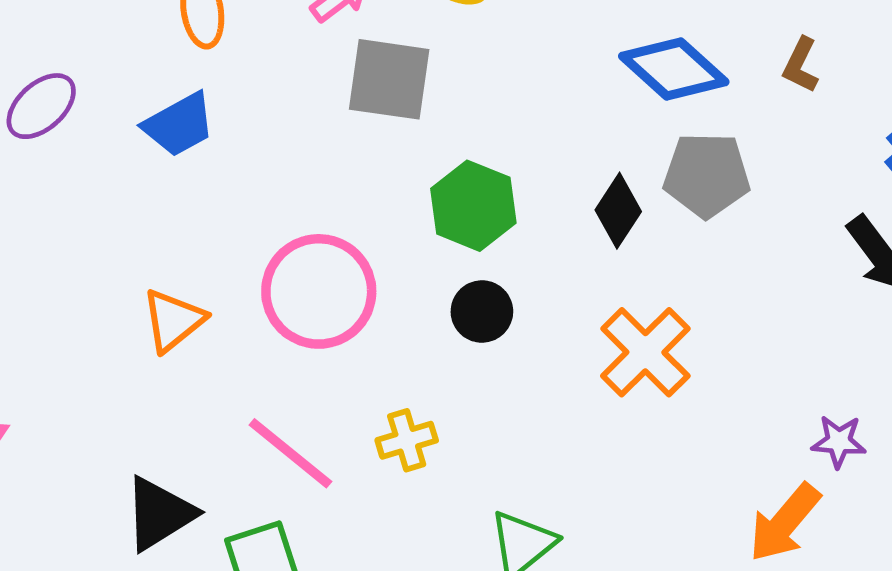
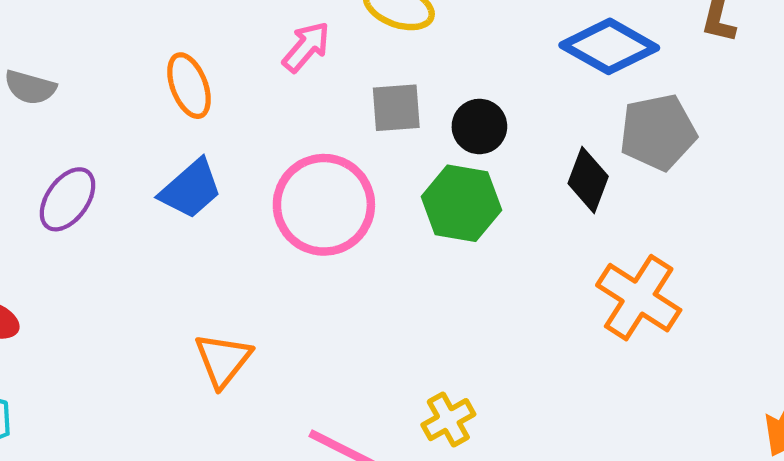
gray square: (389, 79) -> (396, 108), moved, size x0.7
pink circle: (319, 291) -> (324, 205), moved
black circle: (482, 311) -> (479, 126), moved

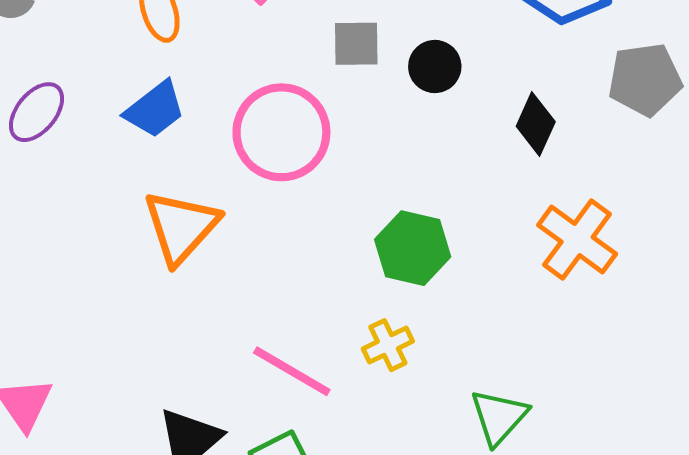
gray pentagon: (658, 132) -> (645, 79), moved
green hexagon: (461, 203) -> (413, 248), moved
orange triangle: (223, 360) -> (181, 227), moved, size x1.4

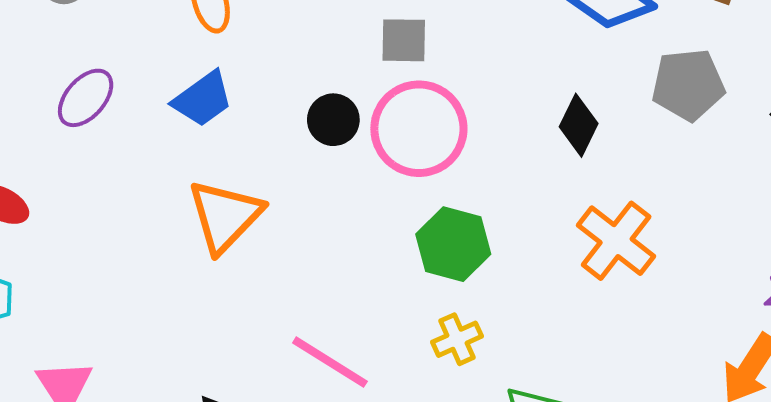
black circle: (435, 67) -> (333, 120), moved
pink circle: (281, 132) -> (419, 129), moved
yellow cross: (388, 345) -> (457, 339), moved

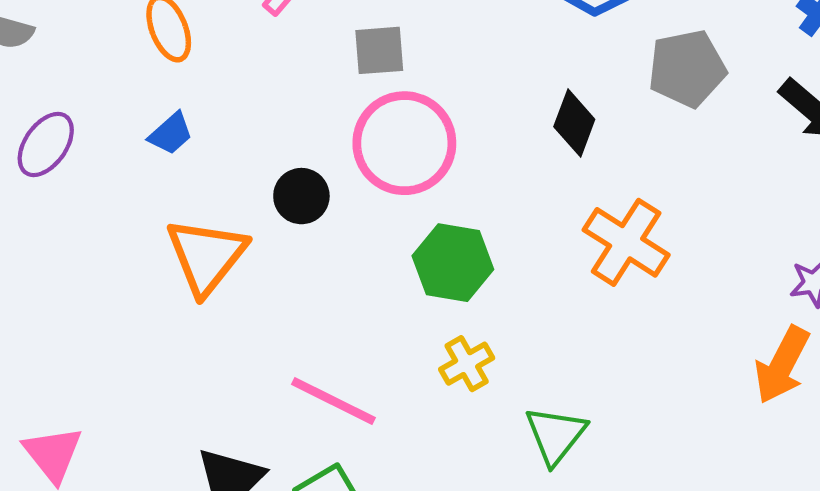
blue trapezoid: (203, 99) -> (171, 134), size x0.7
black circle: (333, 120) -> (301, 196), moved

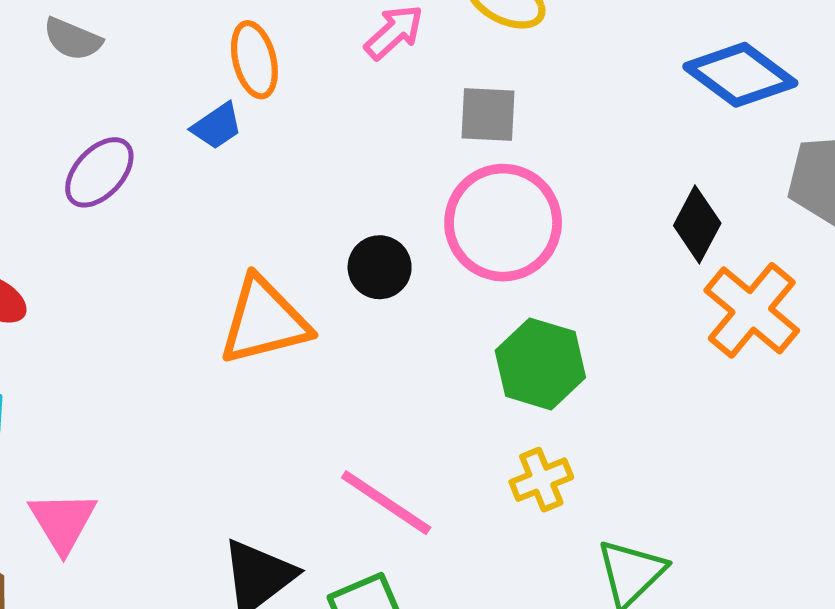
blue trapezoid: (171, 134) -> (217, 126), moved
orange cross: (626, 242) -> (752, 310), moved
orange triangle: (206, 256) -> (264, 321), turned 30

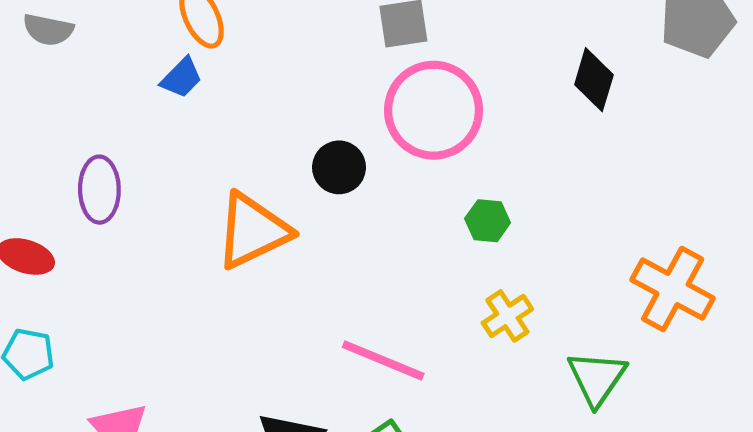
purple ellipse: (99, 172) -> (99, 190), moved, turned -32
orange cross: (752, 310) -> (673, 289), moved
green hexagon: (540, 364) -> (488, 221), size x0.6

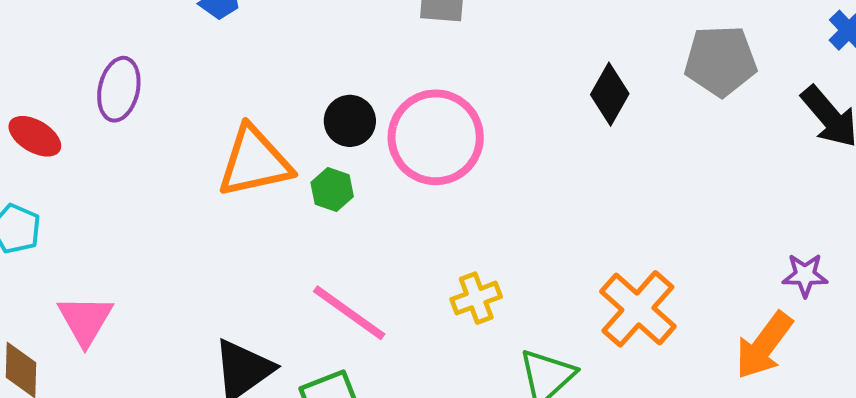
pink circle: (434, 110) -> (436, 137), moved
green hexagon: (488, 221) -> (332, 190), moved

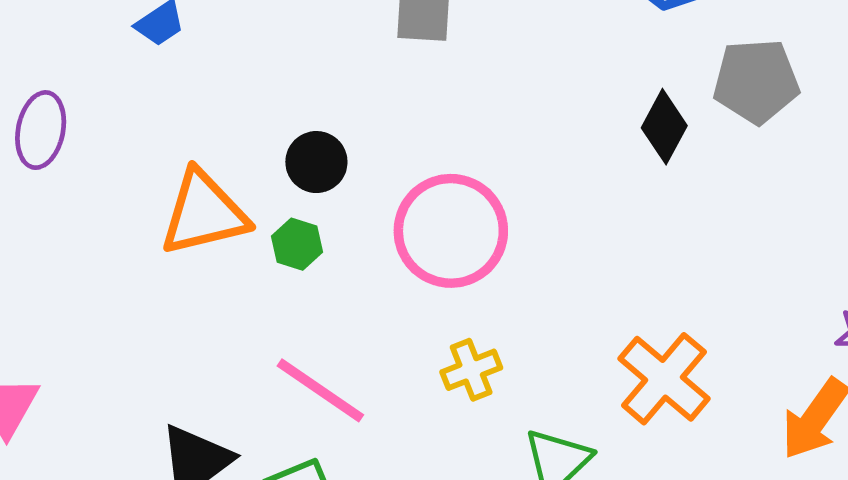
black diamond: (610, 94) -> (664, 127), moved
pink circle: (436, 137) -> (451, 231), moved

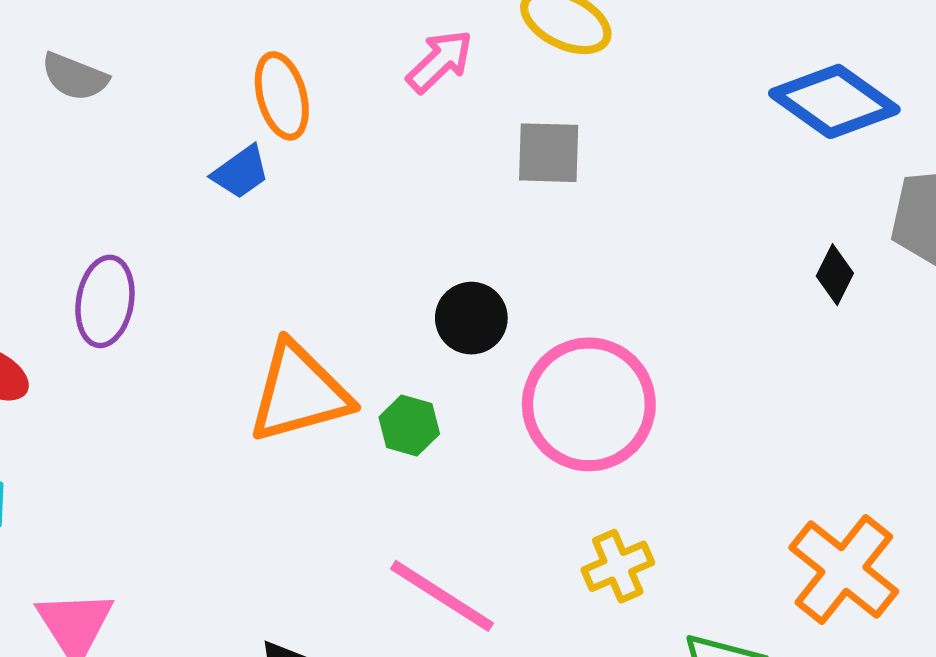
black diamond: (664, 127) -> (835, 275), size x0.7
black circle: (316, 162) -> (471, 318), moved

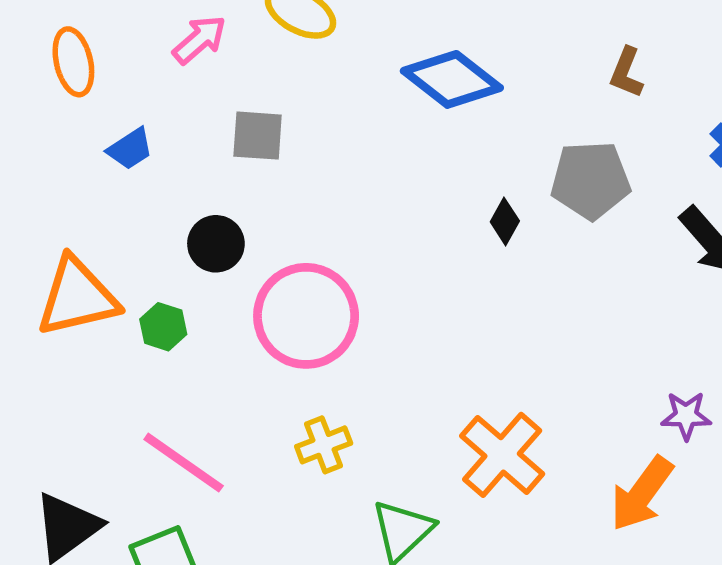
blue diamond: (834, 101) -> (452, 79), moved
gray square: (549, 153) -> (258, 136), moved
blue trapezoid: (241, 172) -> (130, 149), moved

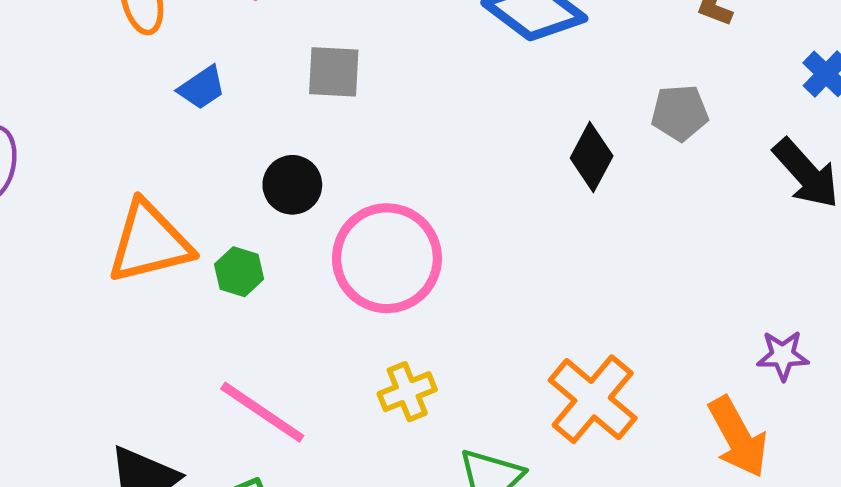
gray pentagon: (590, 180) -> (680, 113), size x0.7
black diamond: (505, 221) -> (592, 157), size x1.4
orange arrow: (642, 494) -> (738, 437), turned -64

